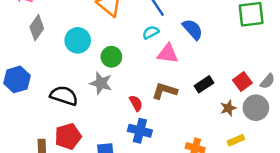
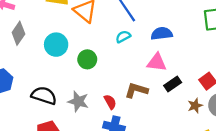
blue semicircle: (193, 29) -> (162, 34), turned -55
pink triangle: (168, 54) -> (157, 62), moved
gray star: (101, 83) -> (78, 101), moved

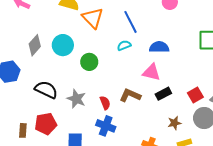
gray diamond: (18, 33) -> (35, 45), moved
brown star: (195, 106) -> (174, 123), moved

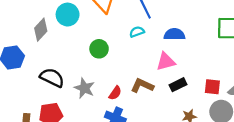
cyan circle: (63, 45) -> (68, 15), moved
pink triangle: (151, 72) -> (166, 61), turned -30
red square: (195, 95) -> (212, 87), turned 35
red semicircle: (105, 103) -> (115, 93), turned 56

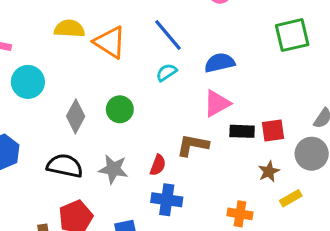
cyan circle: (68, 15) -> (28, 82), moved
gray diamond: (41, 30) -> (76, 116), moved
black rectangle: (178, 85) -> (242, 131), turned 42
red square: (212, 87) -> (273, 131), moved

